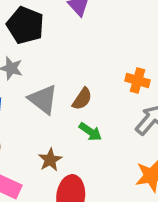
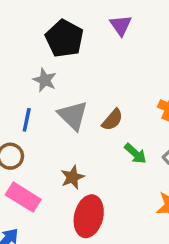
green arrow: (90, 132) -> (135, 154), moved

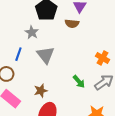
brown semicircle: (112, 120) -> (72, 24), moved, turned 48

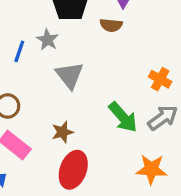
blue line: (18, 54) -> (19, 51), moved
green arrow: (79, 82) -> (123, 117), size x1.5

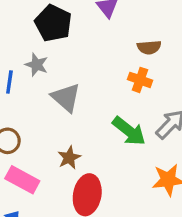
brown semicircle: (111, 25) -> (149, 47), moved
orange cross: (160, 79) -> (140, 80), moved

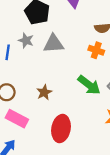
gray triangle: (66, 98) -> (54, 44), moved, turned -45
brown star: (69, 158) -> (44, 92), moved

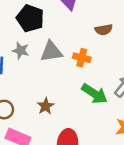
orange cross: (96, 50) -> (82, 58), moved

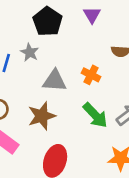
gray triangle: (51, 52) -> (55, 81), moved
brown star: (46, 106) -> (42, 116), size x1.5

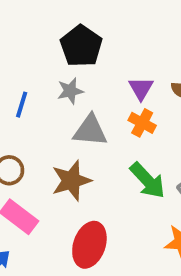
purple triangle: (92, 15) -> (141, 89), moved
gray star: (30, 52) -> (70, 91), moved, turned 30

